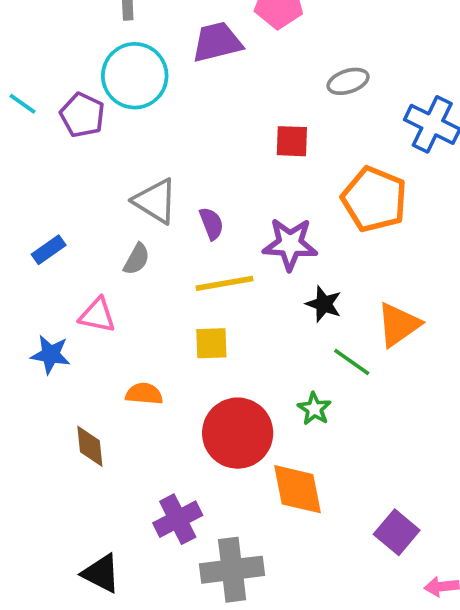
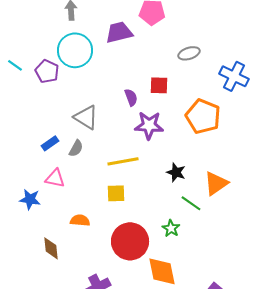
purple semicircle: (211, 224) -> (131, 97), moved
purple star: (290, 244) -> (149, 125), moved
blue rectangle: (49, 250) -> (50, 143), moved

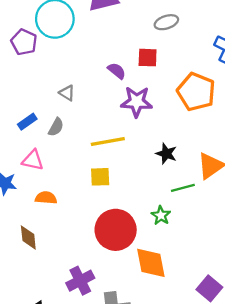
gray ellipse: (189, 53) -> (166, 22), moved
purple semicircle: (131, 97) -> (117, 71), turned -30
gray triangle: (86, 117) -> (67, 93), size x0.6
green line: (191, 203) -> (183, 188), turned -50
orange semicircle: (80, 220) -> (46, 198), moved

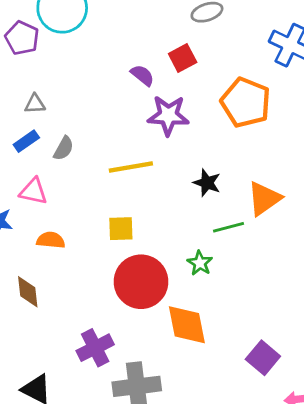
red square: (148, 58) -> (183, 58), turned -30
gray triangle: (67, 93) -> (35, 104), moved, turned -35
yellow square: (100, 177) -> (121, 229), moved

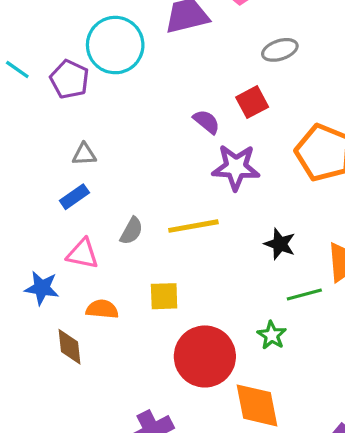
gray semicircle: (64, 148) -> (131, 231), moved
yellow square: (121, 229) -> (164, 296), moved
brown diamond: (28, 292) -> (70, 347), moved

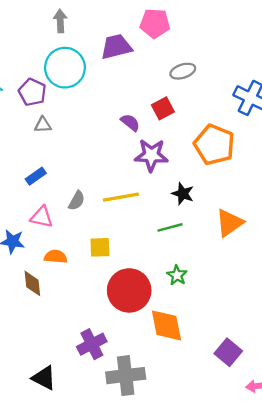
gray triangle: (84, 154) -> (43, 125), moved
black star: (280, 244) -> (183, 194), moved
green line: (304, 295) -> (170, 227), moved

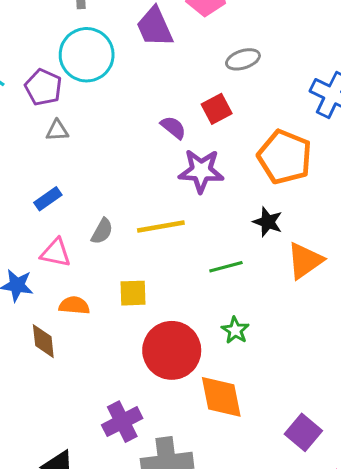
purple trapezoid: (116, 47) -> (155, 27), turned -100
black star: (183, 194) -> (268, 222), moved

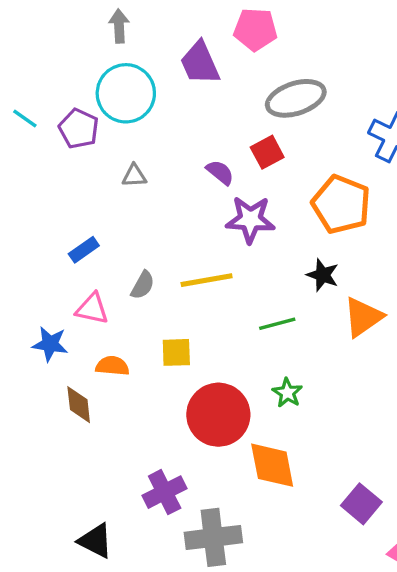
gray ellipse: (243, 59) -> (296, 98), size x1.6
gray triangle: (57, 131) -> (134, 176), moved

